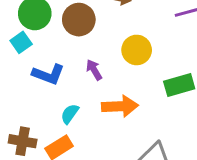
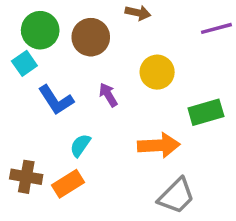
blue L-shape: (48, 74) -> (56, 100), turned 36
orange arrow: (120, 106) -> (159, 145), moved

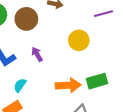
yellow circle: (157, 72) -> (79, 40), moved
green rectangle: (206, 112) -> (97, 81), moved

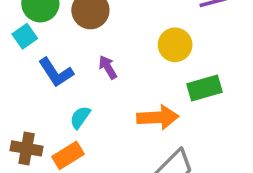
green rectangle: (97, 81) -> (204, 88), moved

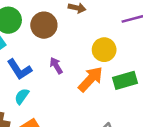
cyan semicircle: (80, 117) -> (22, 96), moved
orange arrow: (158, 117) -> (91, 79), moved, turned -44

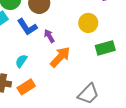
blue L-shape: (19, 69) -> (27, 27), moved
orange arrow: (91, 79) -> (60, 57), moved

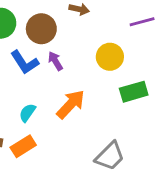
purple arrow: (49, 36) -> (55, 61), moved
cyan semicircle: (21, 61) -> (27, 113), moved

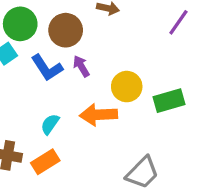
purple line: (142, 22) -> (178, 22), turned -40
yellow circle: (110, 57) -> (127, 87), moved
orange arrow: (71, 104) -> (99, 115), turned -136

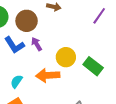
green rectangle: (169, 101) -> (93, 66), turned 54

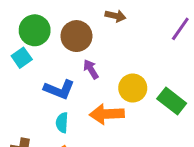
blue L-shape: (14, 45) -> (59, 89), moved, turned -35
cyan semicircle: (16, 81) -> (62, 123), turned -32

